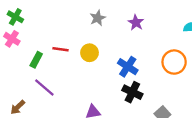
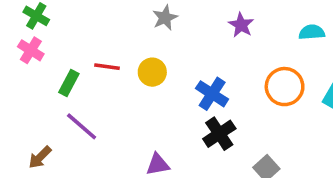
purple star: (136, 23) -> (241, 25), moved
black cross: (132, 92) -> (219, 134), turned 30

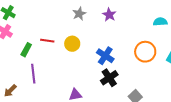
purple star: (241, 25) -> (109, 15), moved
purple line: (82, 126) -> (33, 74), turned 42

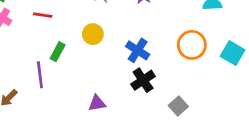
red line: (47, 41) -> (43, 15), moved
green rectangle: (26, 50) -> (58, 52), moved

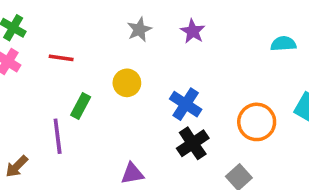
orange circle: (192, 45) -> (257, 122), moved

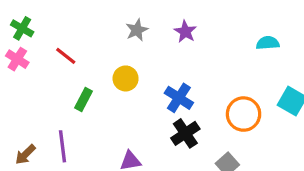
red line: (61, 58) -> (66, 56), turned 30
purple line: (58, 136) -> (63, 146), moved

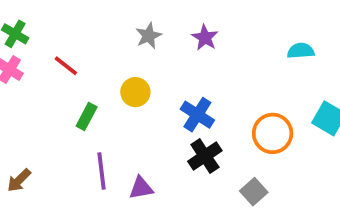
purple line: (63, 146) -> (102, 171), moved

